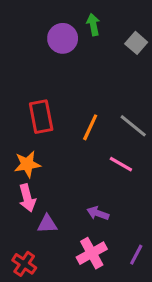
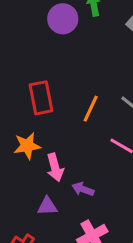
pink arrow: (27, 198) -> (55, 167), moved
purple arrow: (98, 213) -> (83, 189), moved

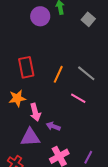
purple triangle: (47, 206) -> (30, 137), size x1.5

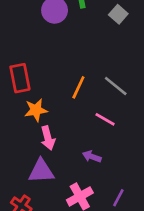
red rectangle: (26, 67) -> (20, 78), moved
orange star: (17, 98) -> (36, 110), moved
purple arrow: (53, 126) -> (92, 157), moved

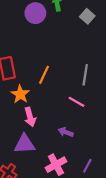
gray line: (116, 86) -> (85, 75), turned 60
orange line: (78, 87) -> (44, 75), moved
orange star: (36, 110) -> (20, 94), turned -30

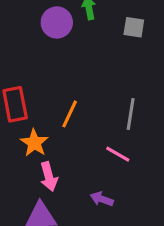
gray square: (87, 16) -> (134, 27), turned -32

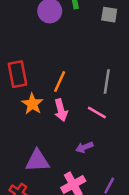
pink arrow: (49, 177) -> (61, 110), moved
purple arrow: (102, 199) -> (84, 147), turned -42

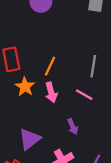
purple arrow: (84, 147) -> (73, 127), turned -91
purple triangle: (37, 161) -> (29, 139), turned -35

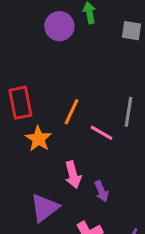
pink arrow: (51, 92) -> (73, 175), moved
pink line: (84, 95) -> (101, 133), moved

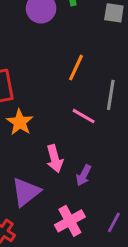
orange line: (71, 112) -> (76, 68), moved
purple arrow: (101, 191) -> (84, 175), turned 50

